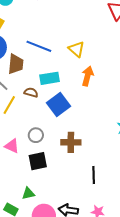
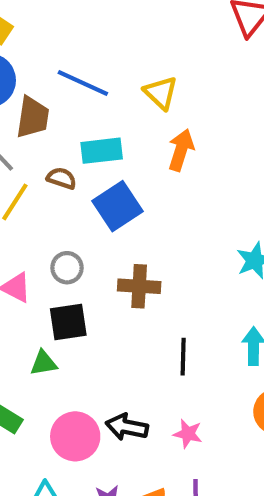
green triangle: (28, 193) -> (44, 363), moved

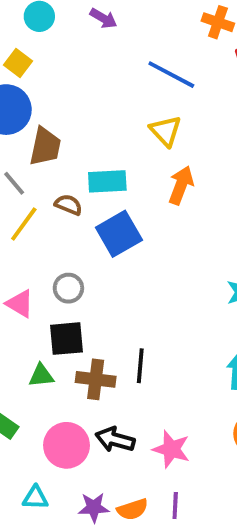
blue line: (83, 83) -> (171, 75), moved
brown cross: (139, 286) -> (96, 379), moved
black line: (183, 357) -> (140, 366), moved
pink star: (188, 434) -> (171, 449), size x1.4

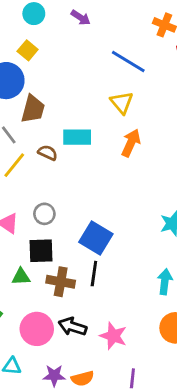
yellow square: (18, 63) -> (28, 50), moved
blue square: (119, 234) -> (96, 238), moved, turned -32
purple line: (175, 505) -> (132, 378), moved

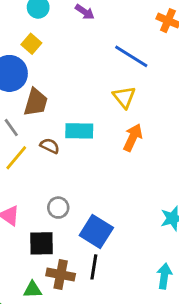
gray circle: (44, 214) -> (58, 208), moved
green triangle: (21, 277) -> (33, 290), moved

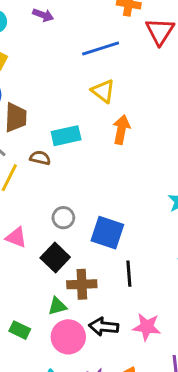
blue line: (131, 56) -> (101, 49), turned -36
black square: (42, 243) -> (55, 258), turned -32
black line: (94, 267) -> (129, 274), moved

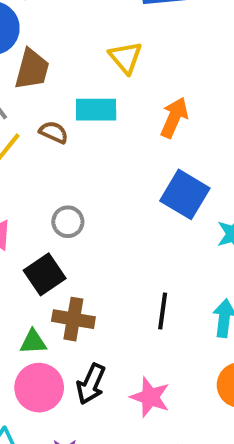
yellow triangle: (103, 91) -> (125, 57), moved
blue square: (107, 233) -> (185, 194), moved
black line: (129, 274) -> (163, 311), moved
black arrow: (104, 327) -> (91, 384), turned -84

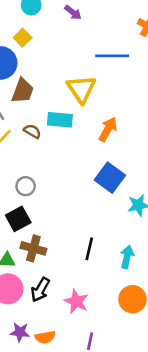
yellow triangle: (125, 57) -> (81, 89), size x1.4
gray circle: (68, 222) -> (26, 186), moved

